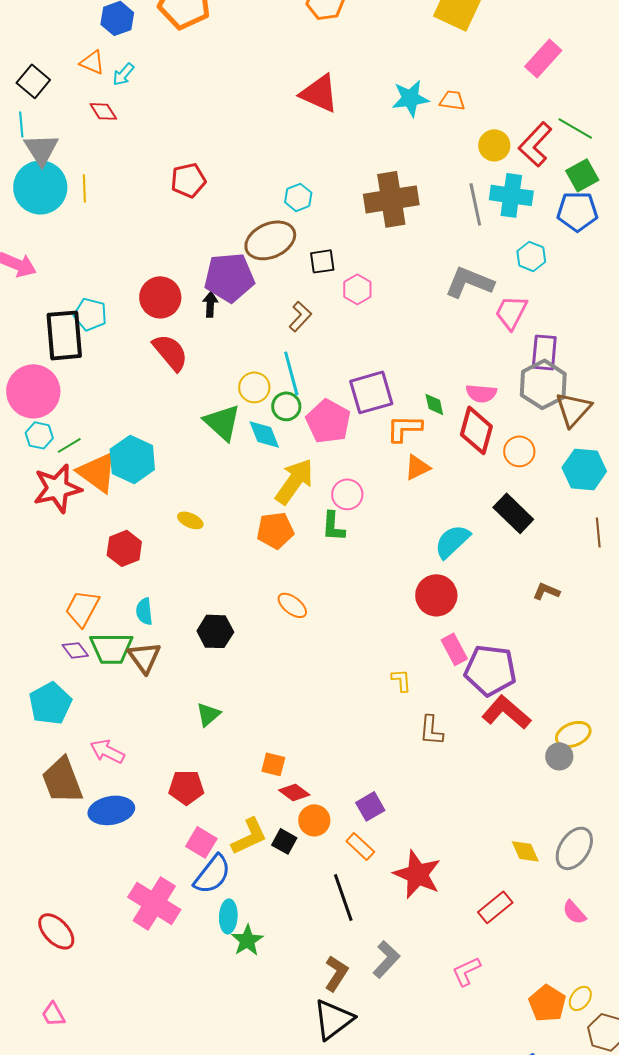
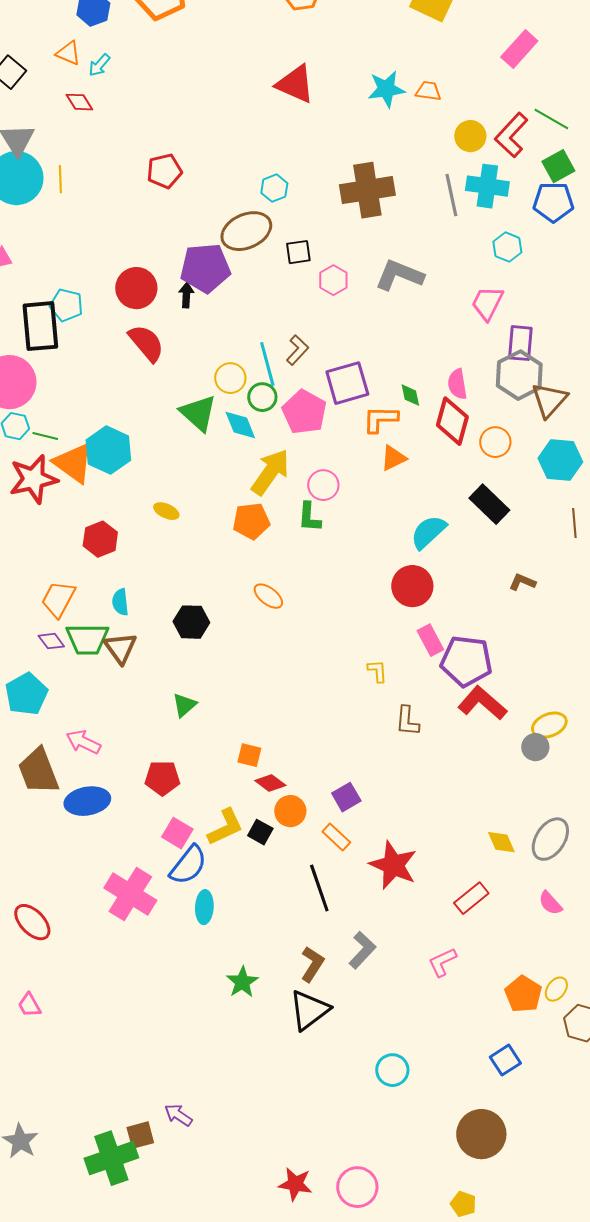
gray L-shape: (469, 282) -> (399, 275), moved
brown L-shape: (300, 316) -> (297, 350), moved
pink semicircle: (481, 393) -> (457, 384), turned 76
green line: (69, 445) -> (45, 436), turned 45
green star: (247, 940) -> (242, 982), moved

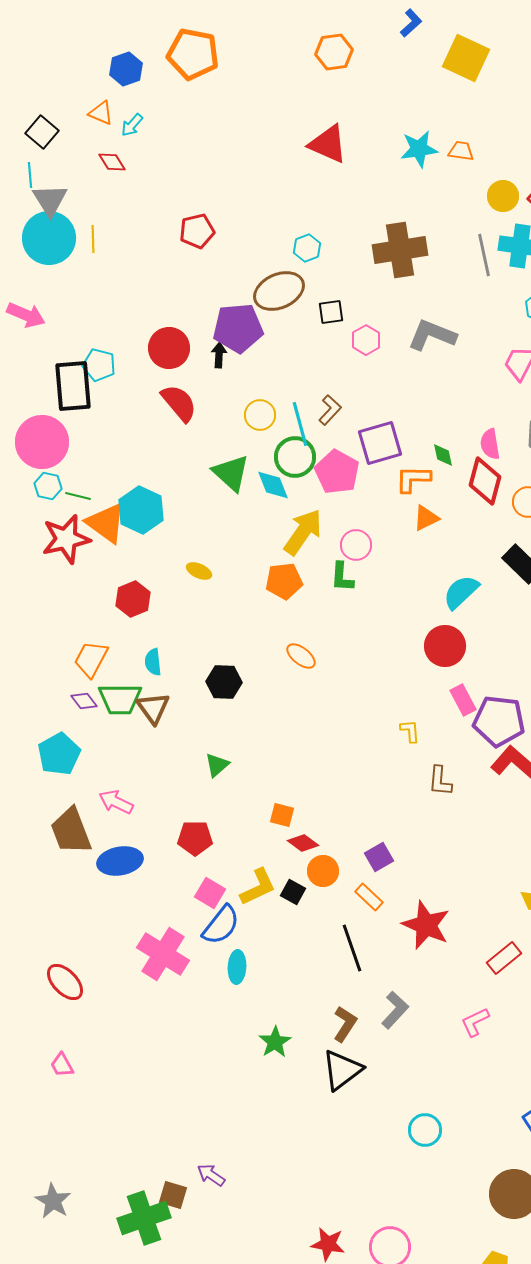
yellow circle: (230, 378) -> (260, 415), moved
green circle: (262, 397) -> (295, 457), size x1.4
brown square: (140, 1135) -> (173, 1195), turned 32

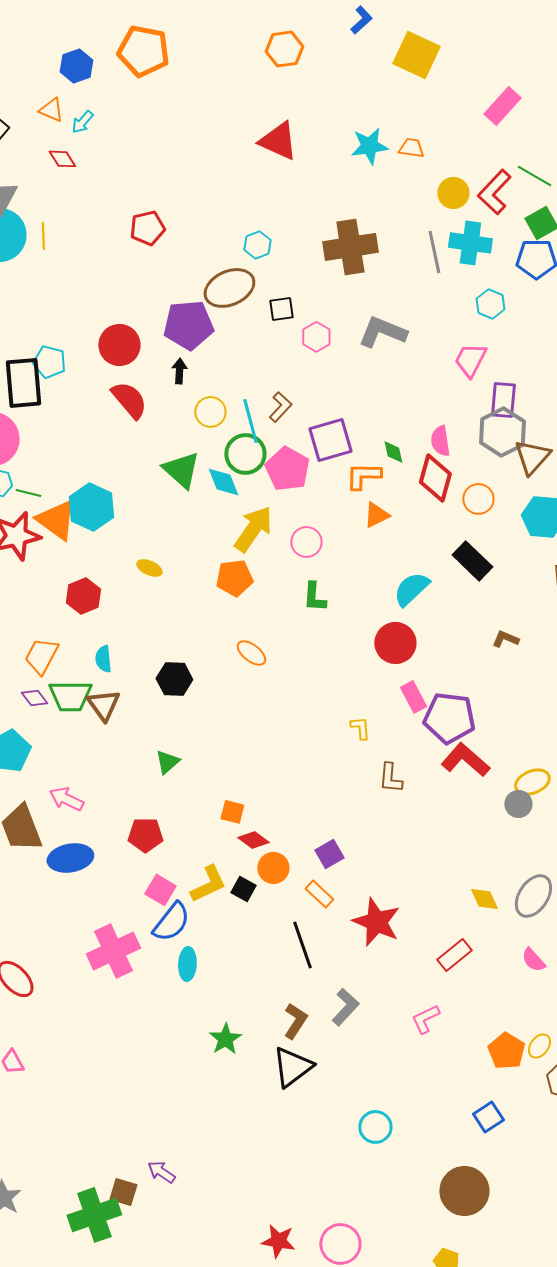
black arrow: (219, 355) -> (179, 371), moved
green L-shape: (342, 577) -> (314, 597), moved
pink cross: (163, 954) -> (113, 951), turned 33

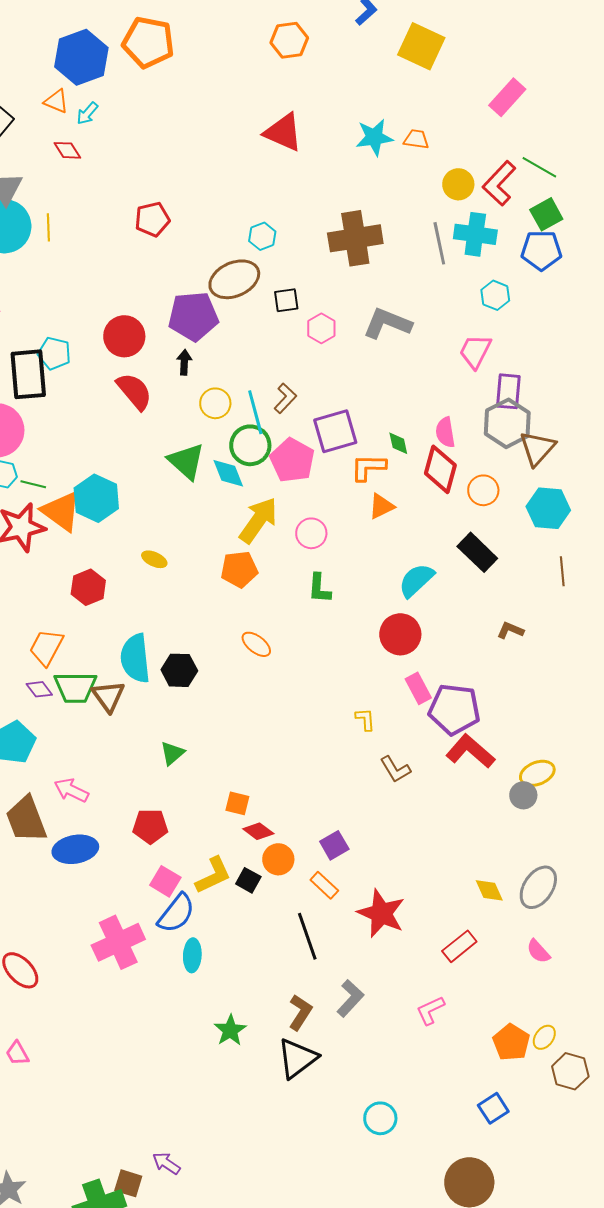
blue hexagon: (76, 66) -> (81, 57), size x1.6
cyan semicircle: (103, 659) -> (135, 658), moved, size x1.8
brown L-shape: (390, 778) -> (395, 769), turned -36

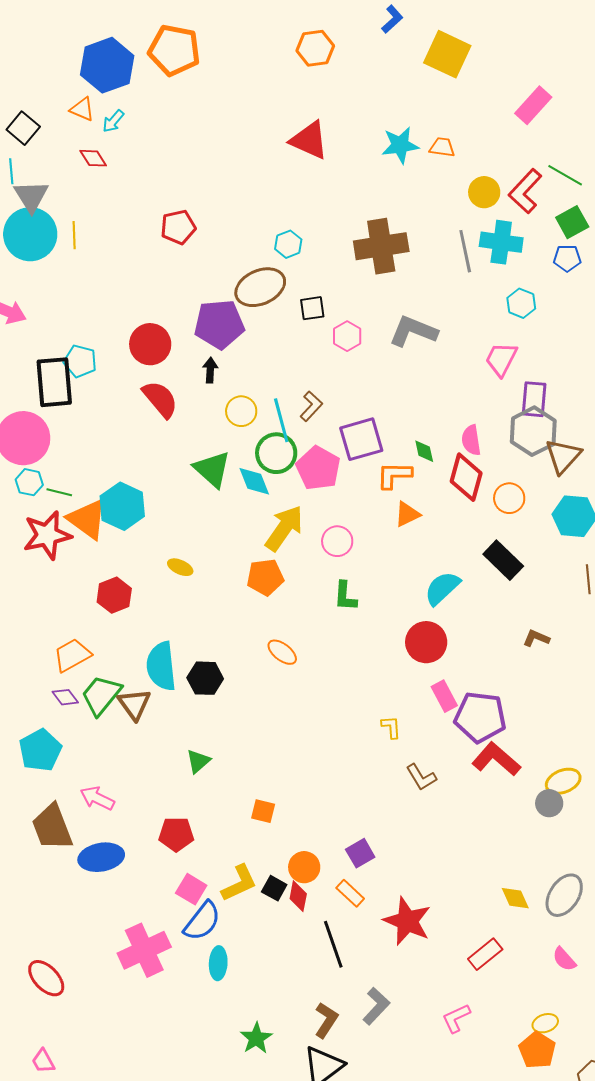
blue pentagon: (541, 250) -> (567, 258), size x0.7
orange trapezoid: (46, 647) -> (72, 655), turned 33
green trapezoid: (75, 687) -> (101, 695), turned 129
red diamond: (258, 831) -> (298, 896), moved, turned 64
yellow ellipse: (544, 1037) -> (545, 1023), moved, turned 35

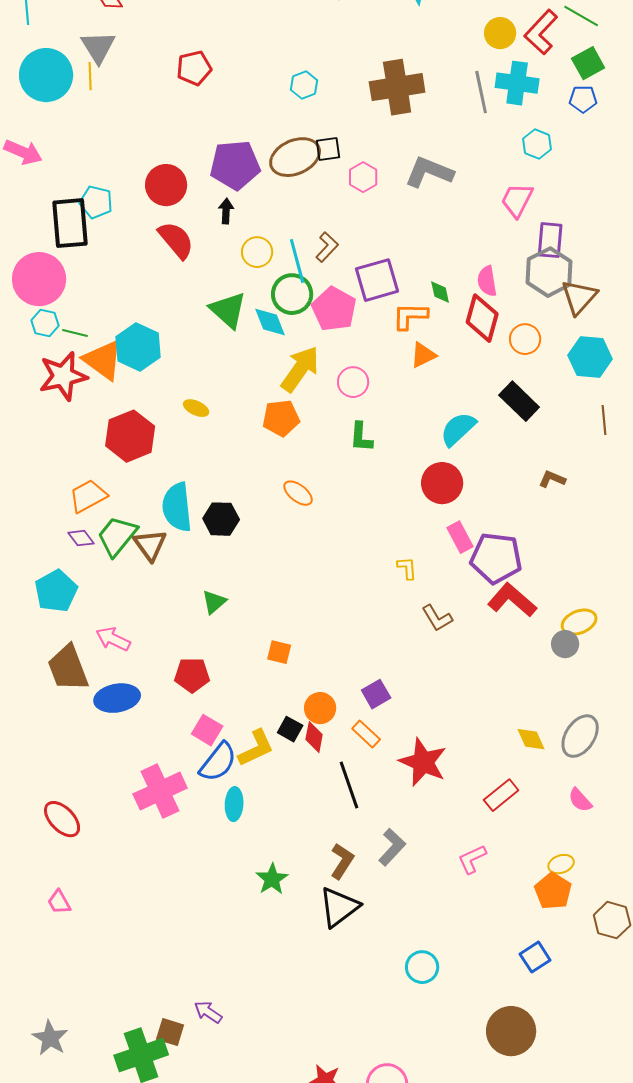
gray triangle: (31, 196) -> (98, 47), moved
brown ellipse: (260, 287) -> (295, 157), moved
red hexagon: (114, 595) -> (130, 436), size x1.4
yellow L-shape: (239, 883) -> (256, 748), moved

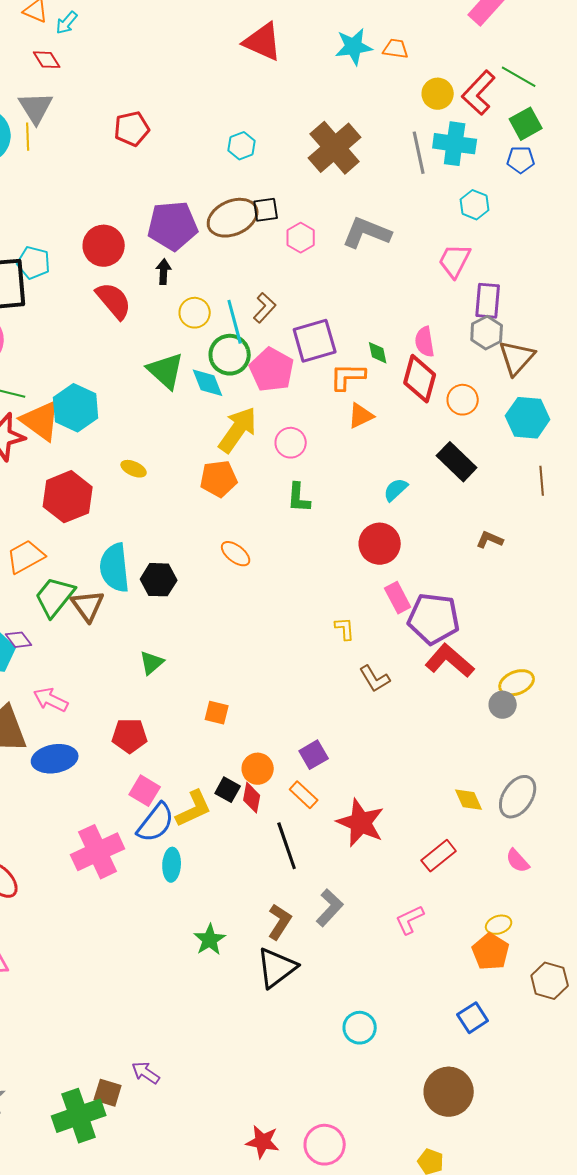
brown cross: (397, 87) -> (335, 148), turned -32
gray hexagon: (549, 272) -> (487, 333), size x0.7
cyan semicircle: (458, 429) -> (396, 490), size x0.7
purple diamond: (81, 538) -> (19, 640), moved

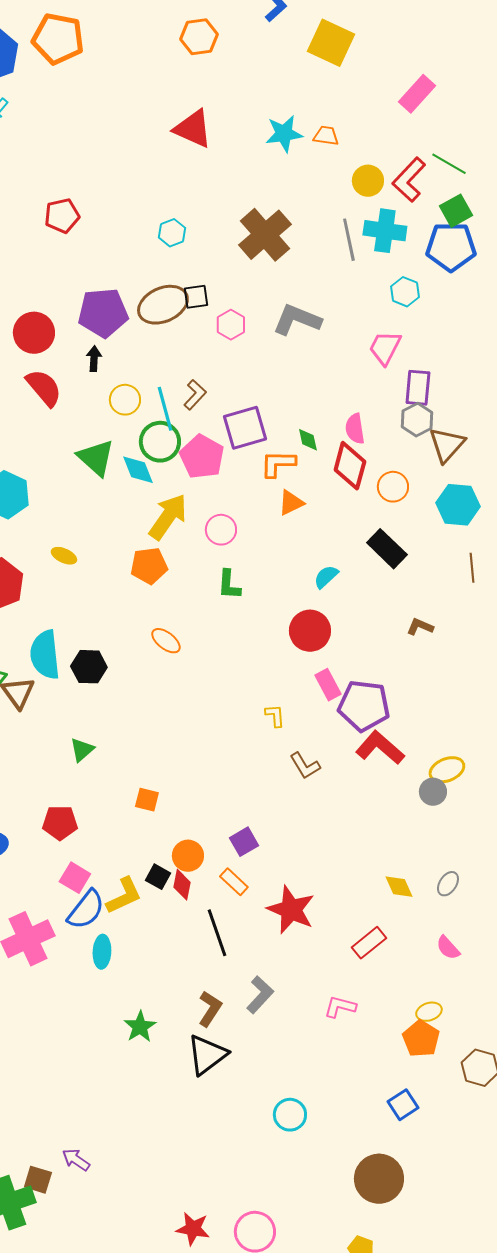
blue pentagon: (521, 160) -> (451, 247), size x1.8
gray ellipse: (518, 797) -> (448, 884), size x0.6
pink L-shape: (410, 920) -> (340, 1007), turned 40

